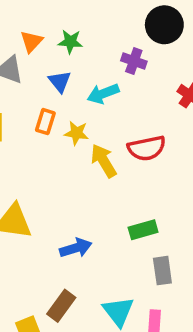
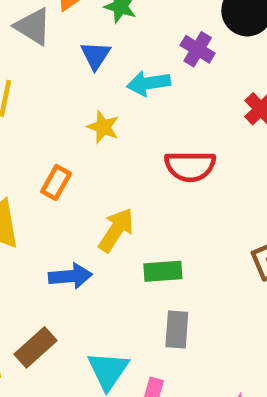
orange rectangle: (45, 122) -> (56, 182), moved
yellow arrow: (104, 161) -> (116, 230), moved, turned 52

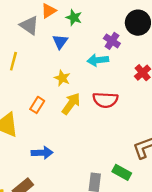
cyan arrow: (149, 83) -> (98, 60), moved
yellow arrow: (116, 230) -> (71, 104), moved
green rectangle: (163, 271) -> (122, 172), moved, turned 30

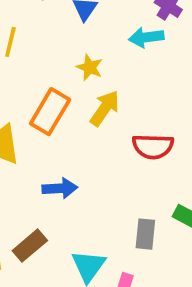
red semicircle: (105, 100) -> (153, 146), moved
orange rectangle: (37, 105) -> (50, 112), size x1.6

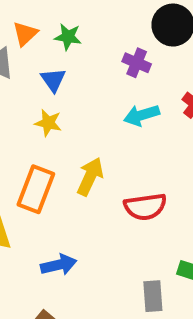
cyan arrow: (146, 37) -> (142, 115), moved
yellow star: (90, 67) -> (48, 123), moved

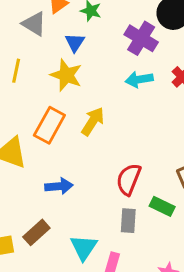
purple cross: (137, 63) -> (141, 38), size x1.5
yellow star: (48, 123) -> (66, 75), size x1.5
red semicircle: (145, 207) -> (129, 179), moved, turned 112

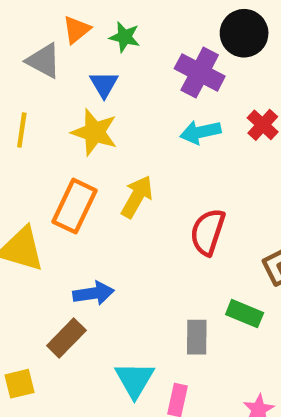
red semicircle: (129, 179) -> (208, 232), moved
brown rectangle: (36, 232) -> (66, 338), moved

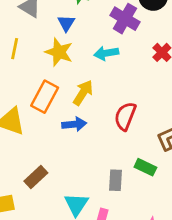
cyan arrow: (200, 132) -> (106, 53), moved
blue arrow: (93, 293) -> (74, 124), moved

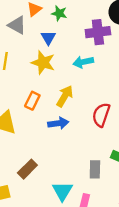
purple cross: (125, 19) -> (98, 32), turned -35
orange rectangle: (45, 97) -> (32, 101), size x0.7

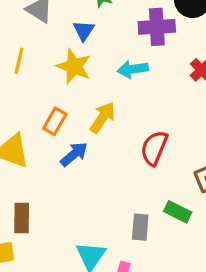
blue arrow: (58, 123) -> (74, 154), moved, turned -36
brown rectangle: (27, 169) -> (22, 218), moved, turned -48

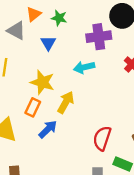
yellow star: (74, 66) -> (42, 82), moved
red semicircle: (154, 148) -> (102, 138), moved

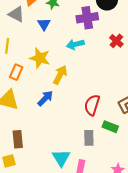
orange rectangle: (33, 107) -> (16, 72), moved

